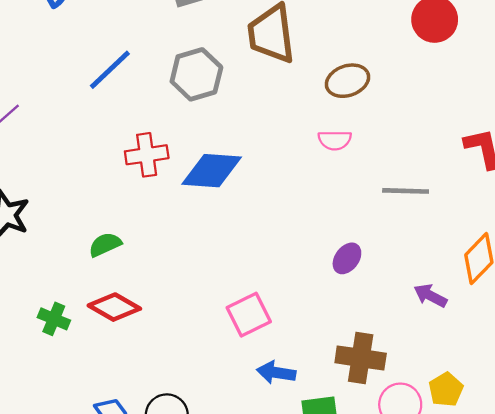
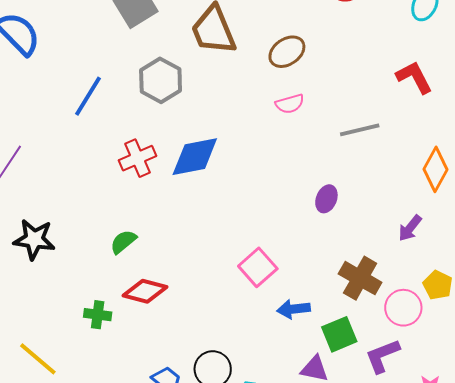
purple arrow: (430, 296) -> (410, 228), moved, turned -64
brown cross: (361, 358) -> (360, 278), turned 36

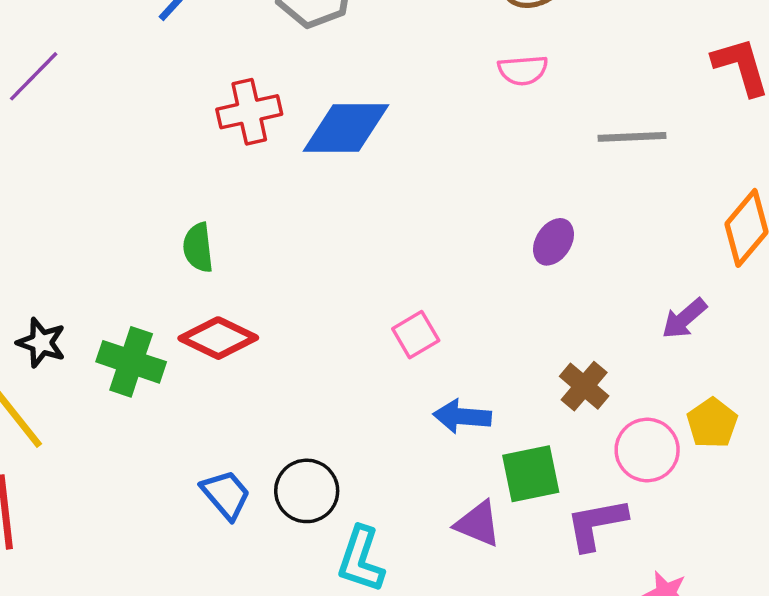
black star: (34, 239) -> (41, 343), moved, size x0.7
green semicircle: (123, 242) -> (198, 248), turned -68
pink square: (258, 267) -> (416, 335), size x0.7
brown cross: (360, 278) -> (584, 386), size x0.7
green cross: (98, 315) -> (131, 362), size x1.4

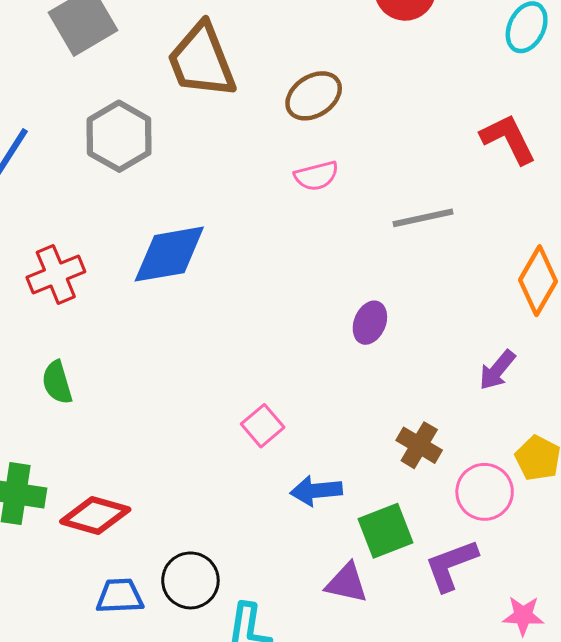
red cross: (249, 112) -> (56, 274), moved
red diamond: (218, 338) -> (95, 515), moved
blue trapezoid: (226, 495) -> (120, 596), turned -42

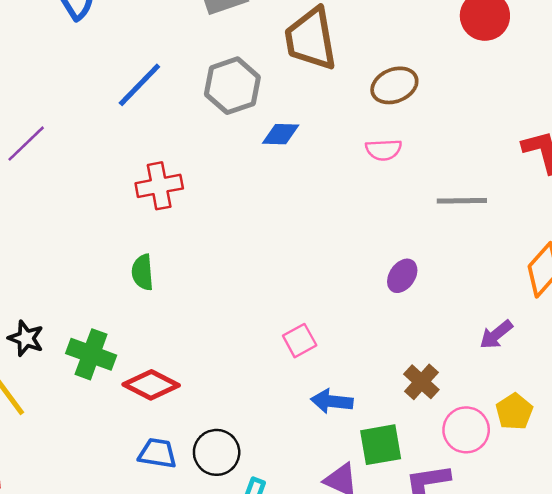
blue diamond: (169, 254) -> (281, 134), moved, size x0.6

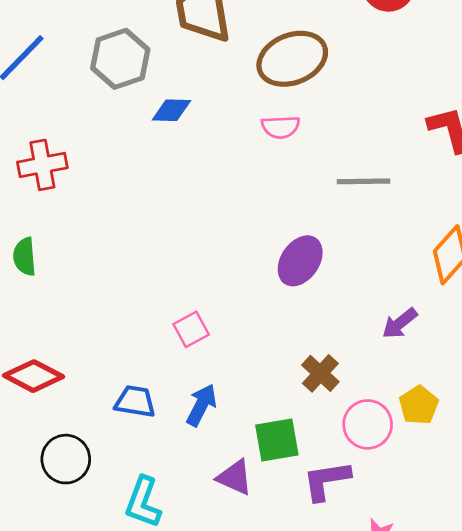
brown ellipse: (394, 85) -> (292, 59), size x1.4
purple ellipse: (402, 276) -> (300, 261), size x1.4
blue arrow: (332, 401) -> (201, 405), moved, turned 111
black circle: (217, 452) -> (66, 459), moved
blue trapezoid: (157, 453) -> (135, 402), moved

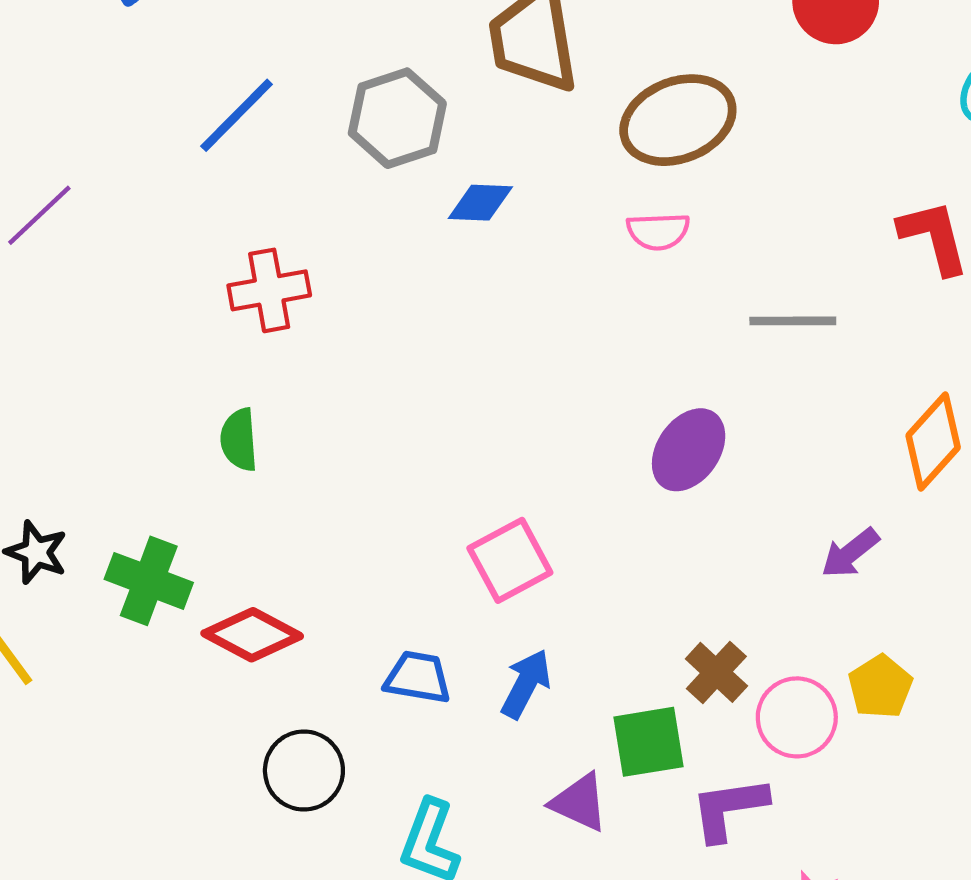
pink square: (191, 329) -> (510, 560), size x1.4
brown cross: (320, 373) -> (716, 672), moved

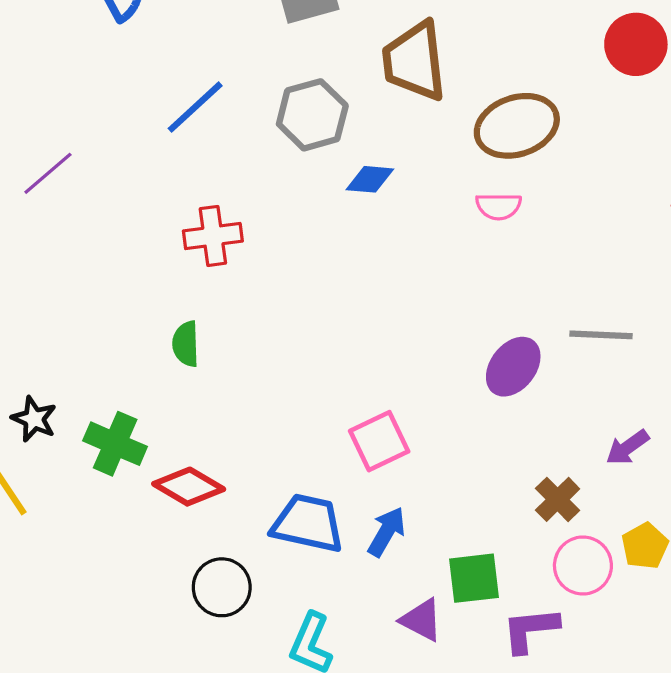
gray line: (793, 321) -> (601, 335), moved
brown cross: (716, 672) -> (558, 499), moved
blue trapezoid: (418, 677) -> (308, 523), size x1.5

